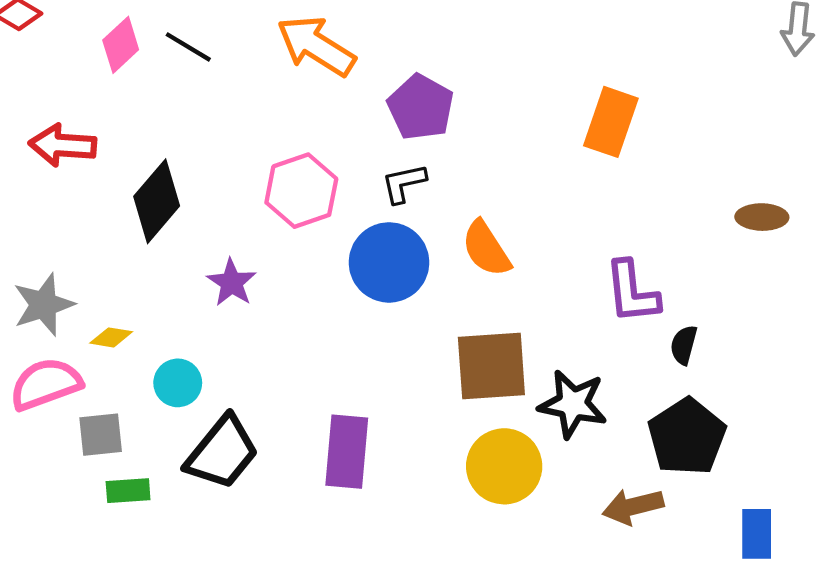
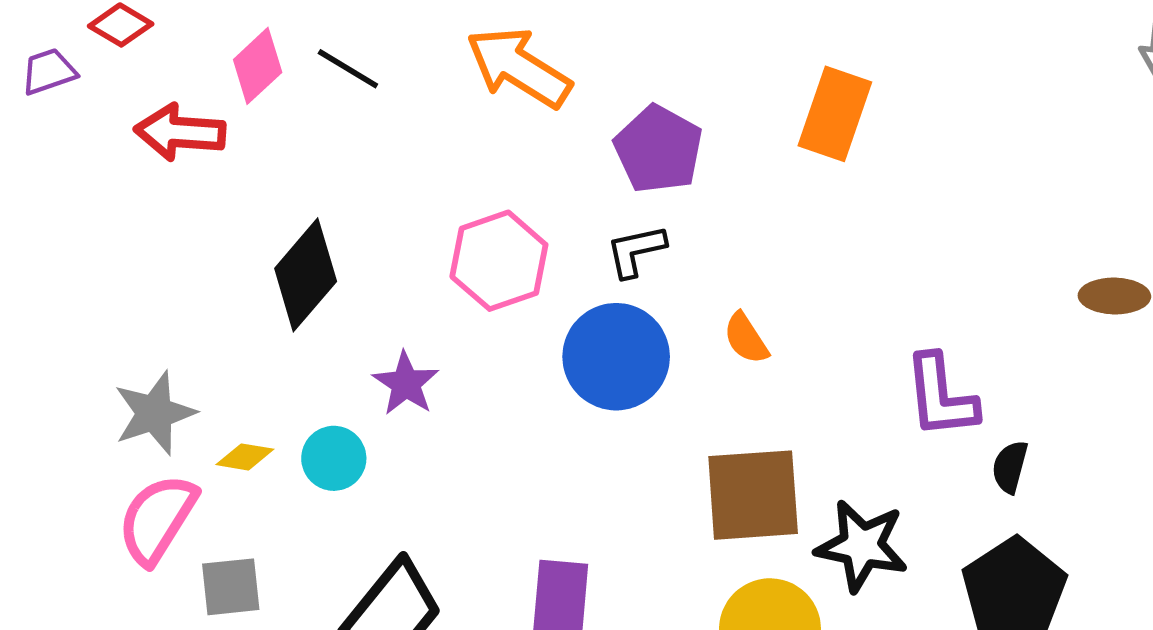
orange rectangle: (611, 122) -> (835, 114), moved
red arrow: (63, 145) -> (180, 132), moved
orange semicircle: (486, 249) -> (746, 338), size x0.7
cyan circle: (178, 383) -> (334, 458), moved
pink semicircle: (46, 384) -> (157, 519), turned -38

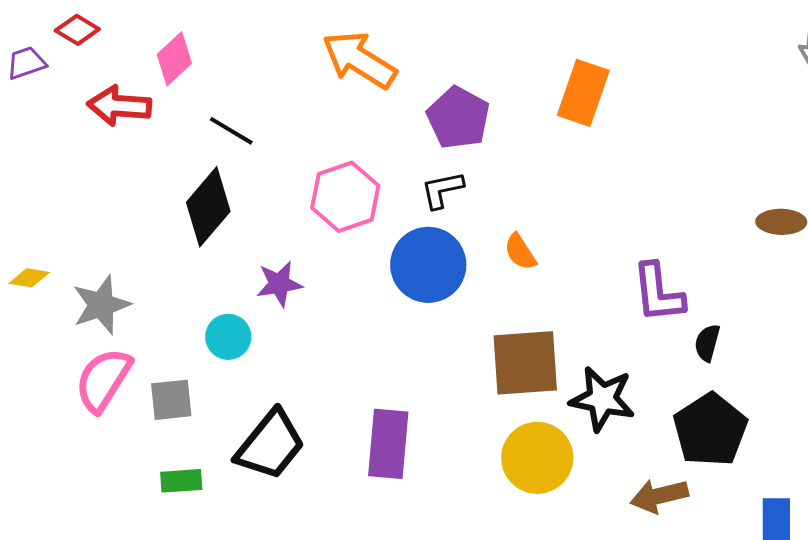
black line: (348, 69) -> (231, 131), moved
purple star: (406, 384) -> (279, 284), turned 30
yellow diamond: (245, 457) -> (29, 278), moved
gray square: (231, 587) -> (171, 400), moved

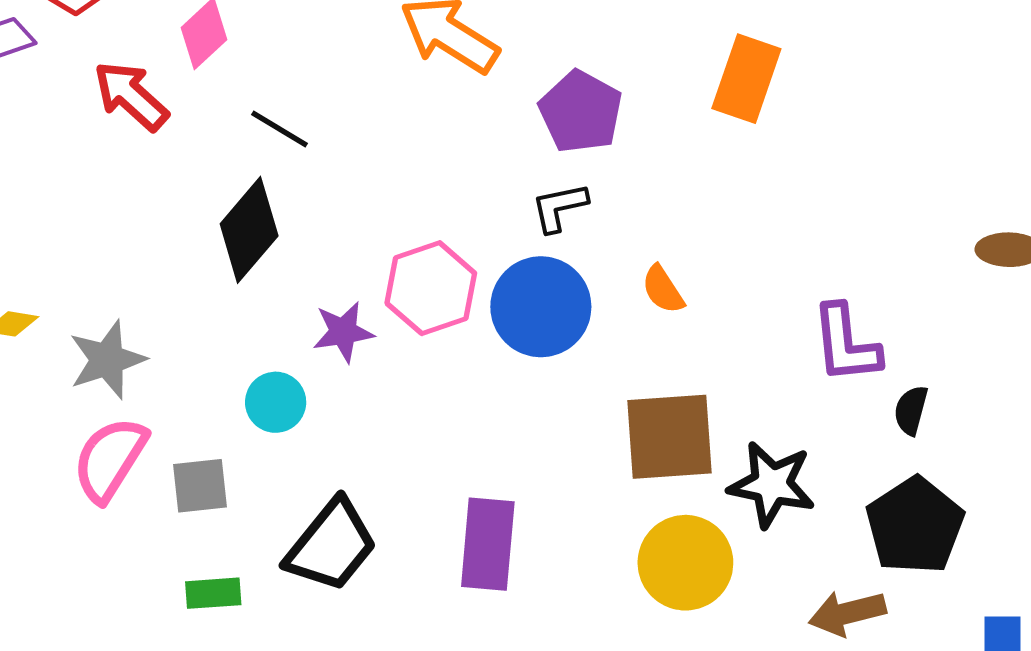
red arrow: (119, 106) -> (131, 96), turned 38
pink hexagon: (345, 197) -> (431, 288), moved

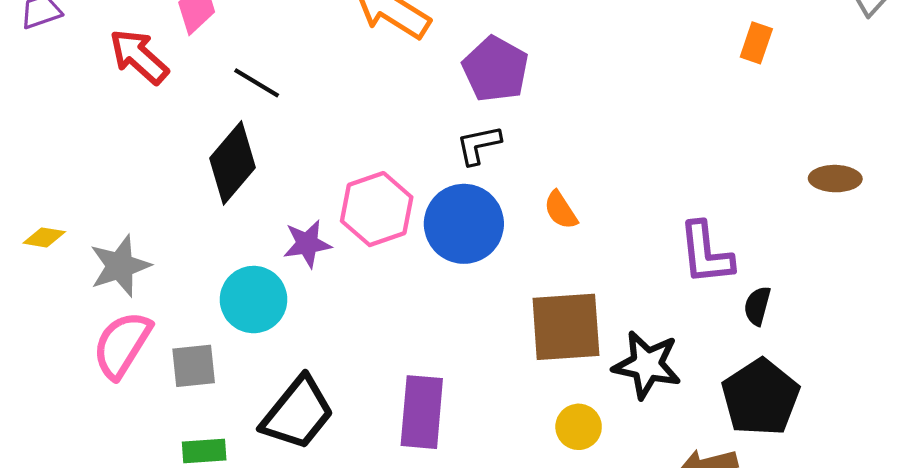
orange rectangle: (746, 79) -> (756, 43), moved, size x0.6
cyan circle: (276, 402) -> (254, 300), size x1.4
yellow circle: (685, 563) -> (579, 427), size x0.6

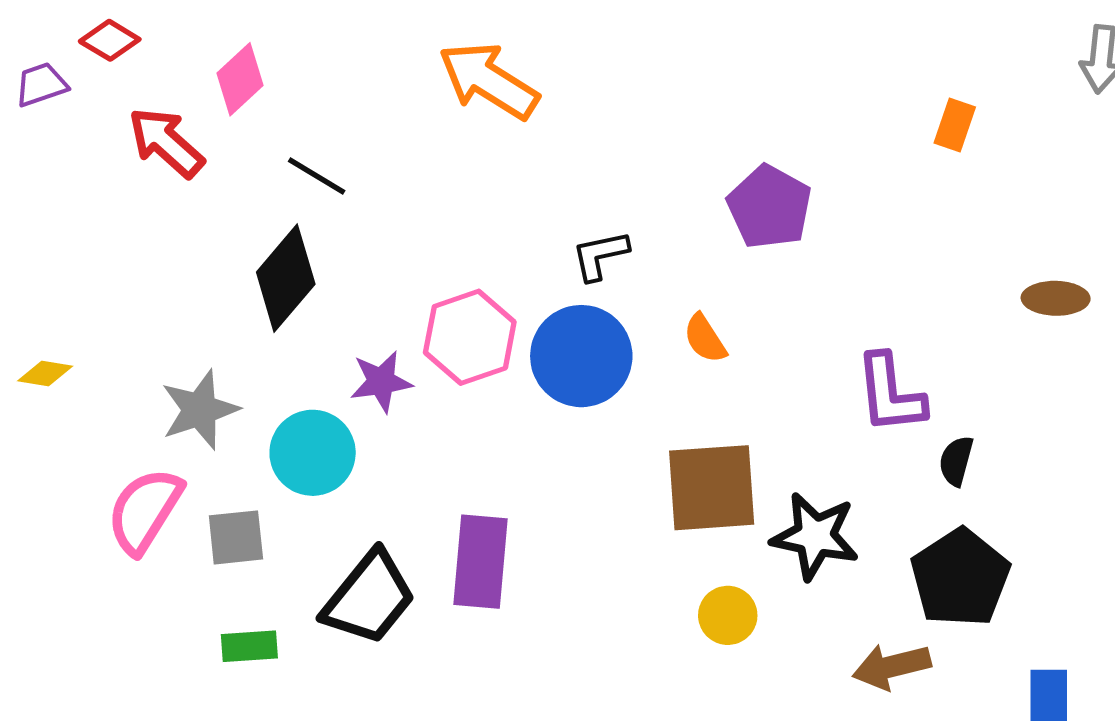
purple pentagon: (495, 69) -> (769, 207), moved
gray star: (120, 266) -> (200, 410), moved
purple rectangle: (422, 412) -> (481, 562), moved

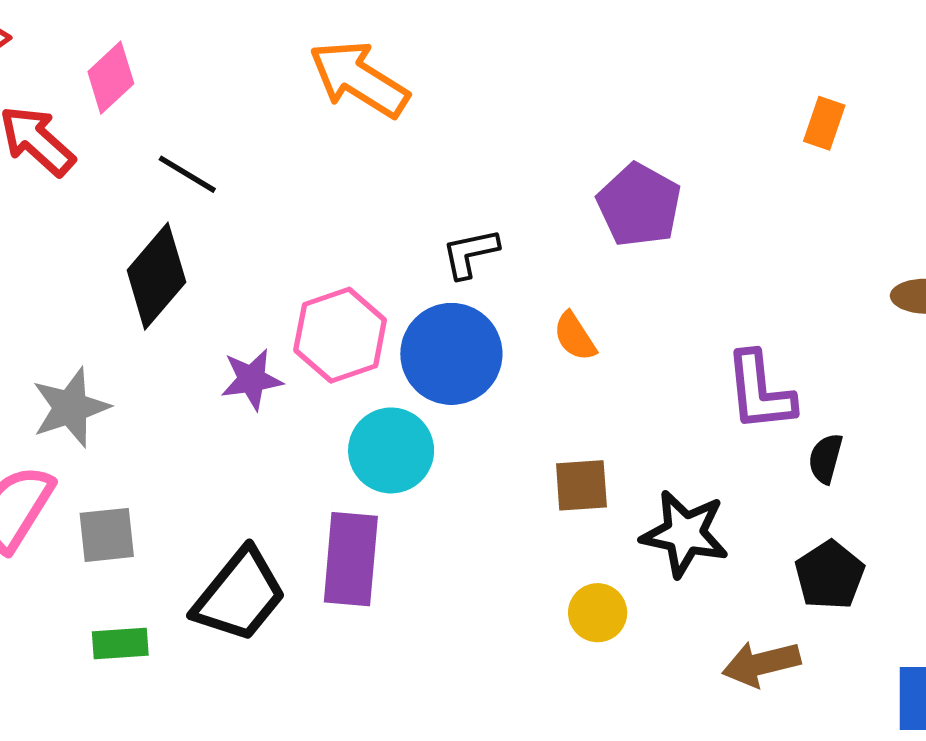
cyan circle: (313, 453) -> (391, 450), moved
brown square: (712, 488) -> (581, 485), size x0.6
black pentagon: (960, 578) -> (830, 575), size x0.7

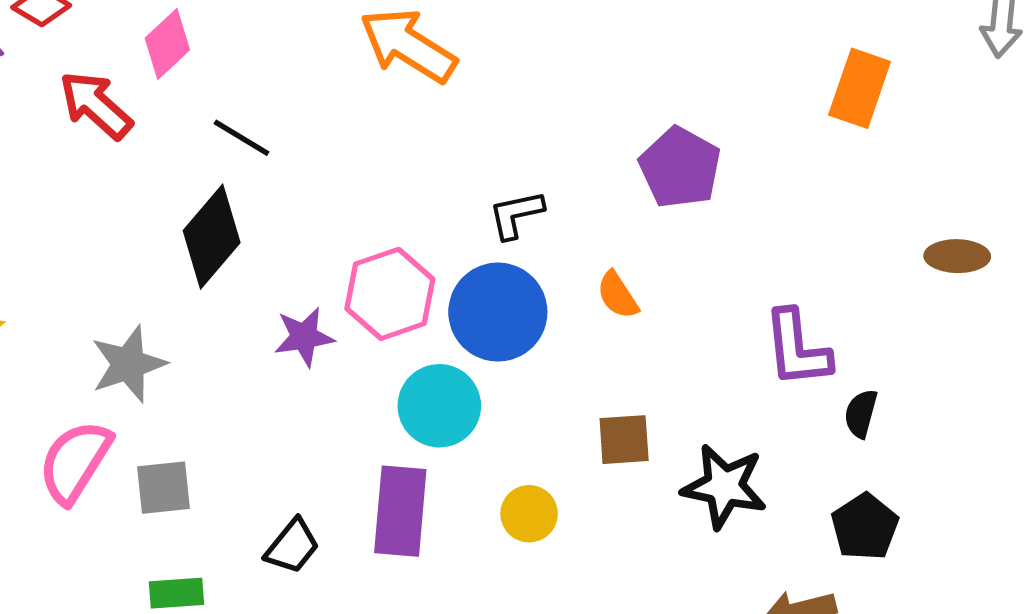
orange rectangle: (824, 123) -> (860, 88), size x1.5
black trapezoid: (240, 595) -> (292, 546), size x0.6
yellow circle: (598, 613) -> (529, 514), moved

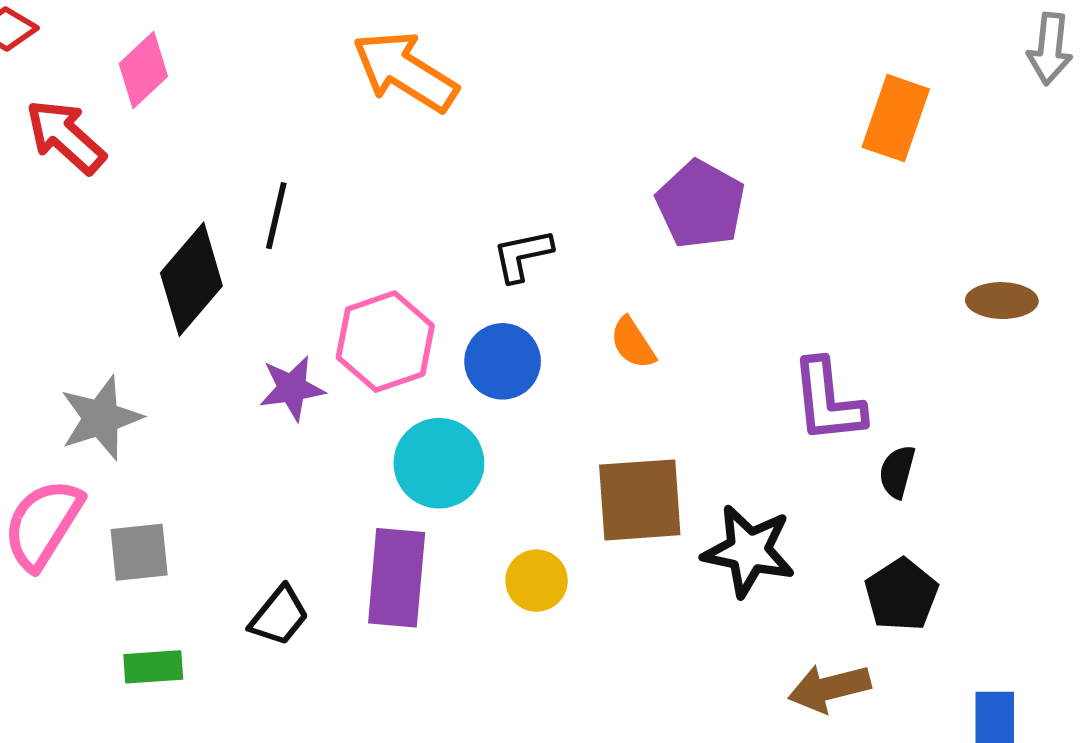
black line: (242, 138) -> (276, 216), moved, turned 72
blue circle: (498, 312) -> (503, 361), size x0.7
brown square: (624, 440) -> (640, 500), size x1.5

